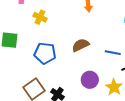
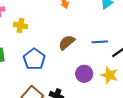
blue pentagon: (45, 53) -> (34, 59), turned -30

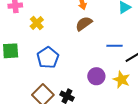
yellow cross: (20, 25) -> (37, 23), turned 32
brown semicircle: (67, 43) -> (84, 24), moved

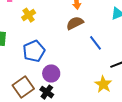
blue line: (114, 46) -> (96, 43), moved, turned 42
purple circle: (96, 76) -> (51, 73), moved

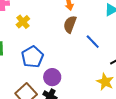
brown semicircle: (75, 23) -> (70, 24), turned -36

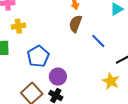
yellow cross: (23, 22) -> (18, 26), moved, turned 32

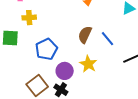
brown semicircle: (75, 24) -> (85, 35), moved
yellow star: (111, 81) -> (88, 64), moved

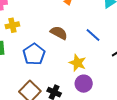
brown semicircle: (85, 35) -> (59, 33), moved, turned 102
purple circle: (65, 71) -> (84, 84), moved

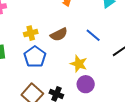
yellow cross: (12, 25) -> (31, 33), moved
brown semicircle: (59, 33) -> (59, 34), turned 126

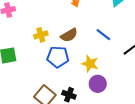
blue pentagon: (35, 57) -> (58, 57), moved, turned -30

